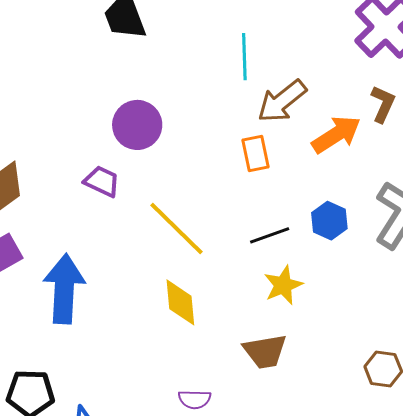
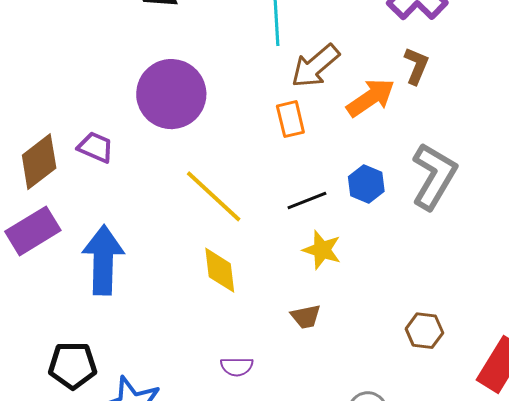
purple circle: (137, 125) -> (171, 94), size x1.4
purple trapezoid: (102, 181) -> (95, 147), moved
yellow star: (283, 285) -> (322, 250), turned -30
brown trapezoid: (265, 351) -> (306, 317), size x0.7

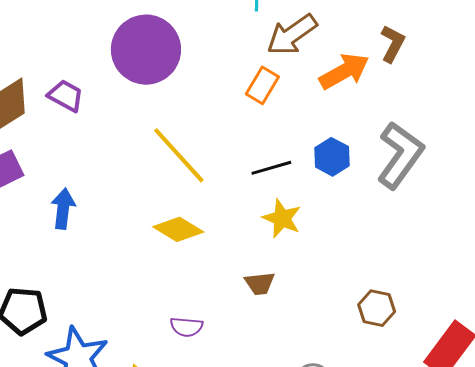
orange rectangle: (290, 119) -> (262, 85), turned 39
blue arrow: (103, 260) -> (63, 209), size x0.6
yellow diamond: (220, 270) -> (178, 229), turned -57

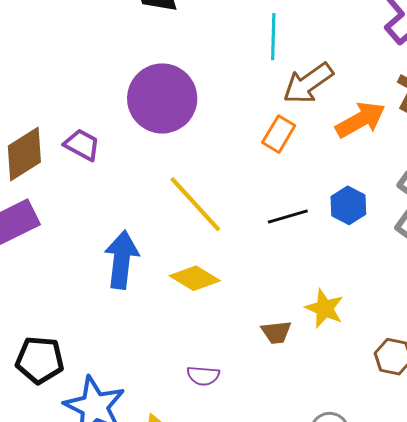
blue arrow: (63, 209) -> (122, 260), moved, size x1.4
yellow star: (282, 218) -> (324, 308), moved

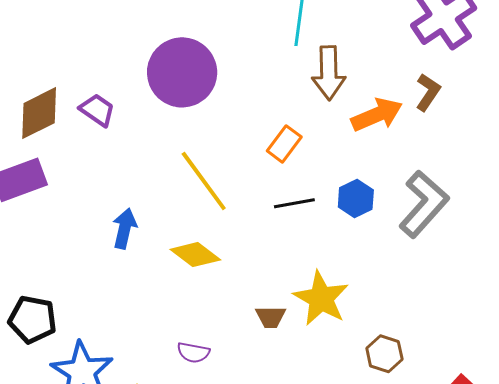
brown arrow: (308, 83) -> (329, 73), turned -62
orange rectangle: (279, 134) -> (284, 144), moved
blue arrow: (122, 260) -> (125, 228), size x0.7
yellow star: (324, 308) -> (321, 298), size x1.4

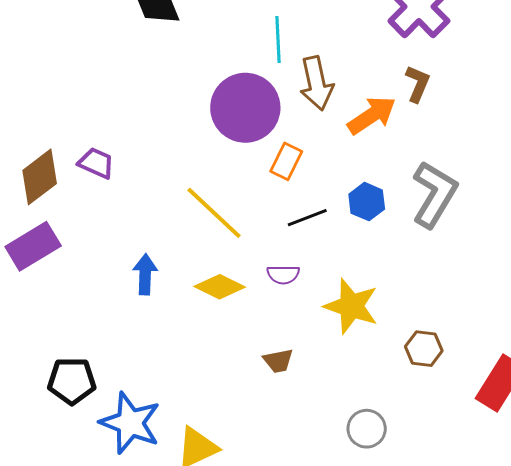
purple circle: (182, 72) -> (245, 108), moved
brown trapezoid: (271, 317) -> (278, 361), moved
purple semicircle: (193, 352) -> (283, 275), moved

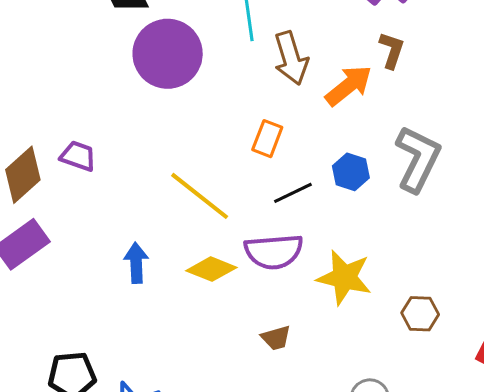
purple circle: (245, 108) -> (168, 54), moved
purple semicircle: (283, 275) -> (274, 252), size x1.8

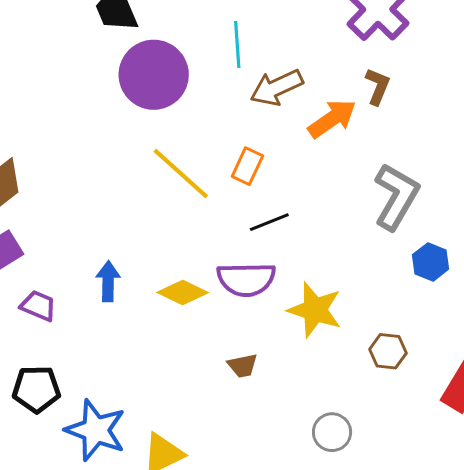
brown arrow: (291, 58) -> (276, 88), turned 78
purple trapezoid: (78, 156) -> (38, 306), moved
blue hexagon: (351, 172) -> (431, 262), moved
yellow line: (200, 196) -> (181, 173), moved

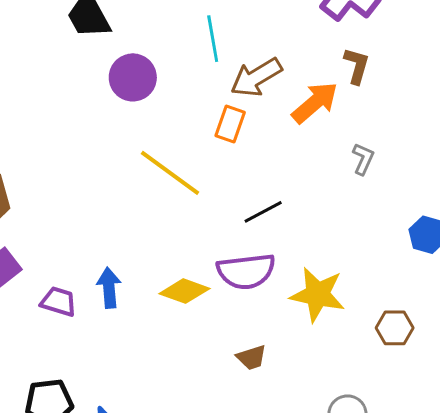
purple circle: (154, 75) -> (133, 77), size x0.7
orange rectangle: (247, 166) -> (230, 124), moved
gray L-shape: (396, 197) -> (363, 159), moved, size x0.5
purple trapezoid: (38, 306) -> (59, 302), moved

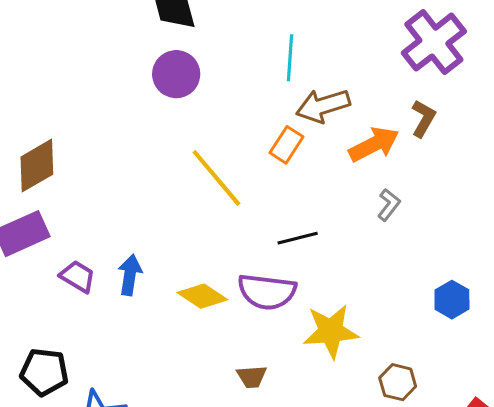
purple circle: (133, 77) -> (176, 74), moved
gray L-shape: (363, 159) -> (389, 205), moved
yellow star: (318, 294) -> (331, 331), turned -30

